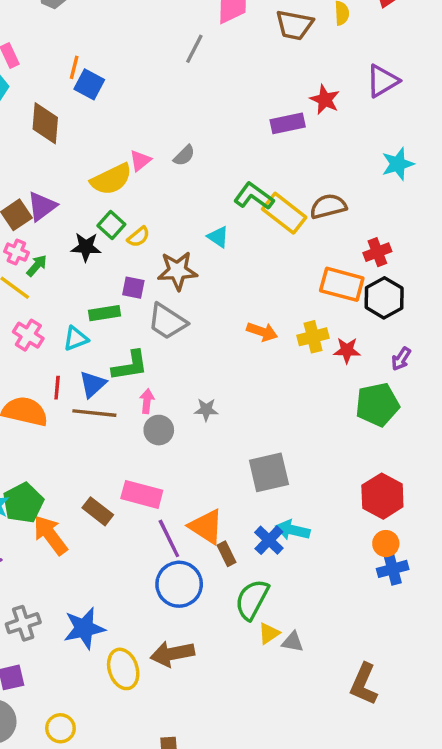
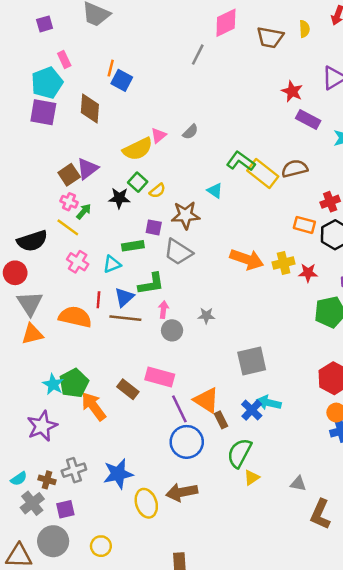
purple rectangle: (288, 123) -> (308, 120), moved, turned 40
orange rectangle: (342, 284) -> (304, 225), size x0.7
orange arrow: (262, 332) -> (247, 259), size x1.5
gray triangle: (293, 642) -> (298, 484), moved

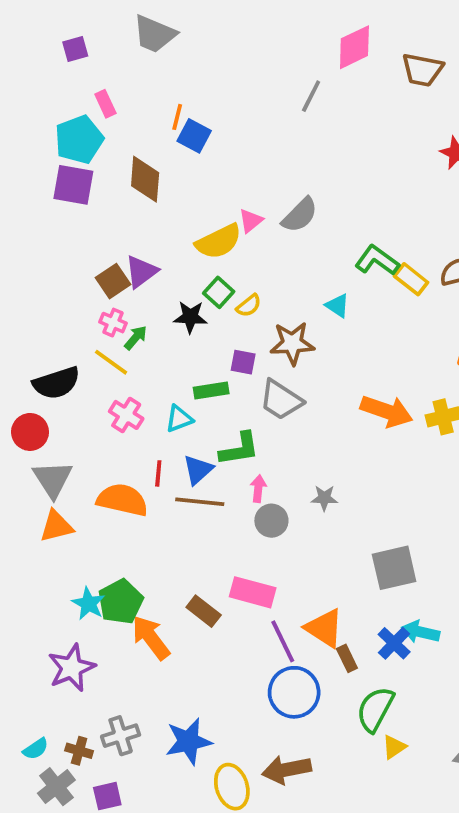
gray semicircle: (190, 132) -> (300, 215), size x1.5
yellow rectangle: (263, 173) -> (411, 279), size x0.7

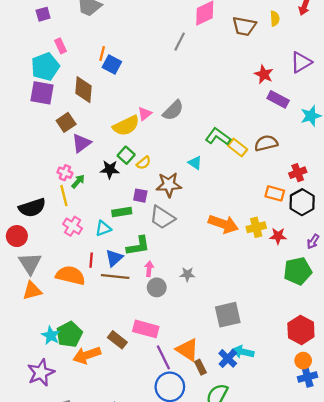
brown square: (113, 281) -> (66, 122), moved
yellow line: (111, 362) -> (64, 196), turned 40
orange arrow: (151, 638) -> (87, 355), turned -72

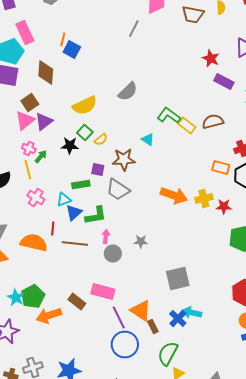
pink rectangle: (61, 46) -> (25, 32), size x1.6
pink triangle: (145, 114) -> (25, 120), moved, size x1.5
blue triangle: (114, 258) -> (74, 212), moved

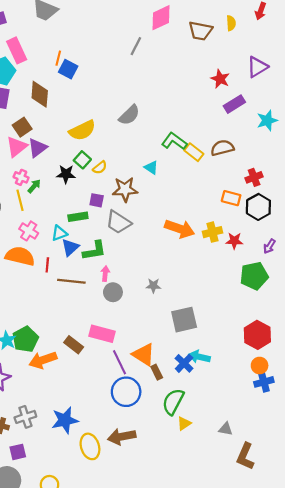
purple rectangle: (224, 82) -> (234, 104), turned -60
orange semicircle: (34, 242) -> (20, 256), moved
gray star: (141, 242) -> (153, 286), moved

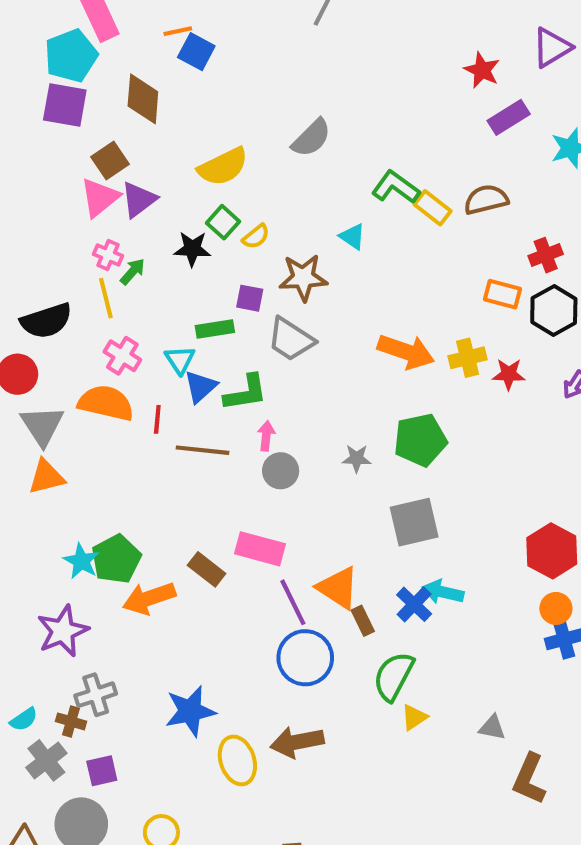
orange line: (58, 58) -> (178, 31), turned 64
cyan triangle: (59, 233) -> (180, 360), turned -42
green pentagon: (254, 276) -> (420, 440), moved
gray cross: (25, 417) -> (96, 695), moved

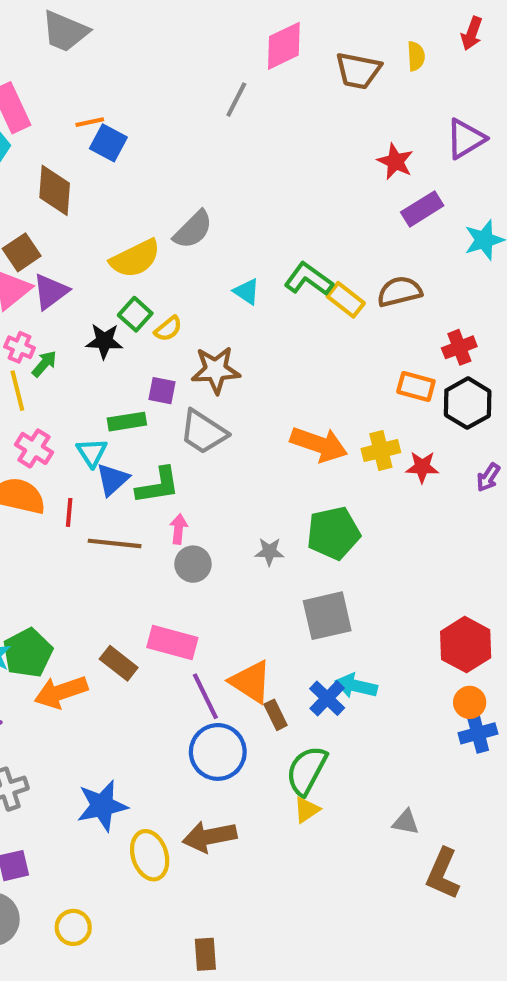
gray semicircle: (311, 138) -> (193, 230), moved
cyan triangle: (352, 237) -> (247, 292), moved
yellow triangle: (414, 717) -> (307, 810), moved

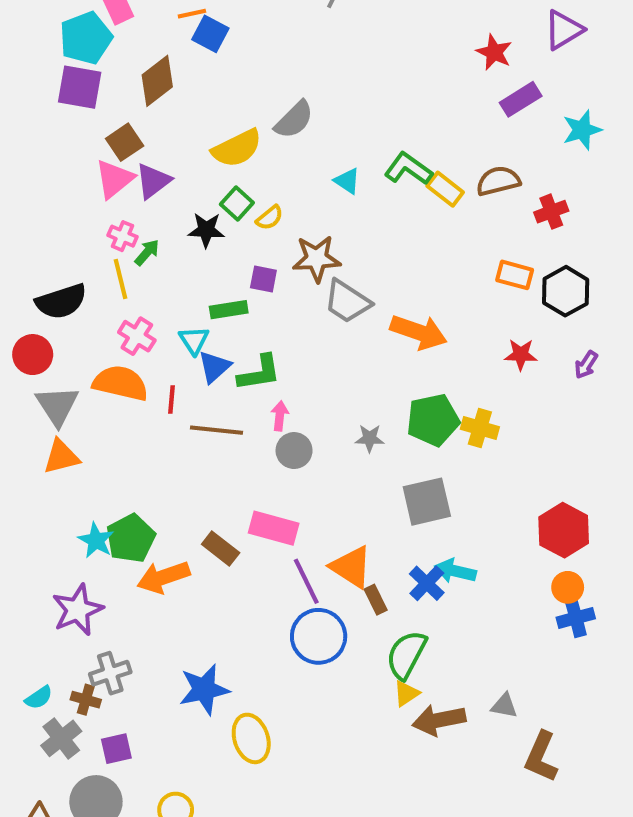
brown diamond: (55, 190) -> (157, 81), turned 48
red cross: (459, 347) -> (551, 212), moved
gray trapezoid: (203, 432) -> (347, 301), moved
yellow cross: (381, 451) -> (480, 428), moved, turned 30
brown arrow: (210, 837) -> (439, 720), moved

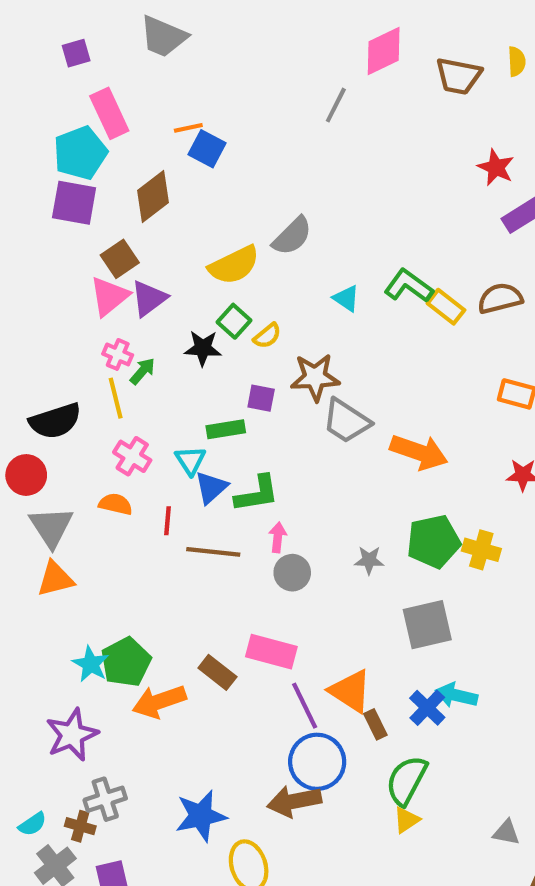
orange semicircle: (120, 383) -> (116, 504), size x0.6
brown arrow: (439, 720) -> (294, 801), moved

